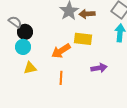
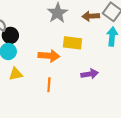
brown arrow: (87, 14) -> (91, 16), moved
orange arrow: (61, 51) -> (49, 56), turned -144

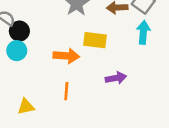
yellow triangle: (16, 74) -> (26, 107), moved

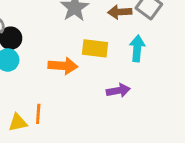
cyan arrow: (143, 32) -> (137, 48), moved
orange line: (66, 91) -> (38, 114), moved

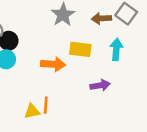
orange line: (38, 114) -> (46, 105), moved
yellow triangle: (18, 123) -> (32, 111), moved

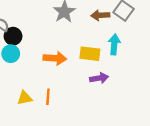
yellow rectangle: (80, 49) -> (90, 54), moved
yellow triangle: (32, 111) -> (25, 98), moved

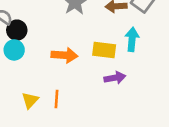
yellow triangle: (25, 98) -> (30, 100), turned -35

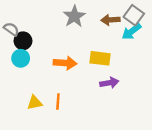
cyan arrow: (132, 39) -> (131, 31), moved, turned -132
yellow triangle: (30, 100) -> (35, 103), turned 35

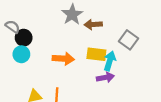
gray square: (134, 15) -> (128, 40), moved
brown arrow: (110, 20) -> (93, 24), moved
cyan arrow: (131, 31) -> (110, 61), moved, turned 144

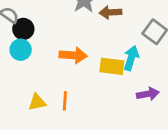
yellow rectangle: (96, 54) -> (112, 66), moved
purple arrow: (105, 77) -> (148, 94), moved

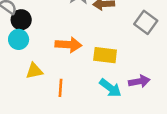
cyan arrow: (131, 58) -> (110, 88), moved, turned 110
yellow triangle: (37, 102) -> (34, 71), moved

